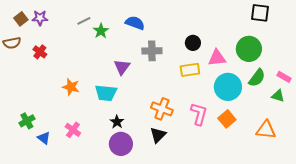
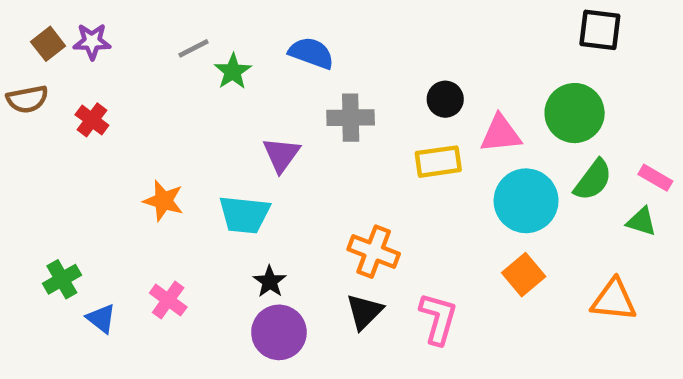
pink L-shape: (199, 114) -> (438, 319), moved

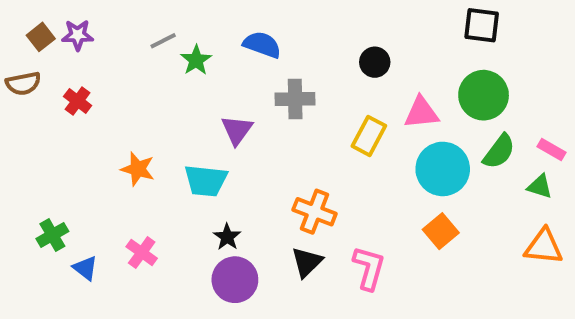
black square: (600, 30) -> (482, 25), moved
black circle: (445, 99) -> (375, 62), moved
yellow rectangle: (438, 162) -> (369, 136), turned -54
orange triangle: (614, 300) -> (544, 247), moved

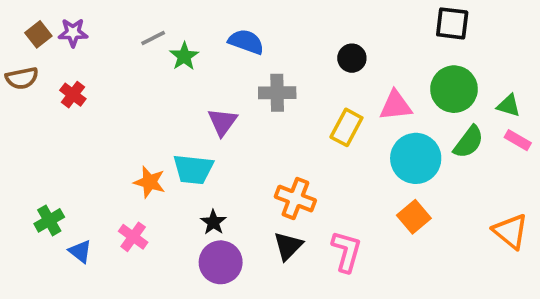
orange star: (138, 169) -> (150, 182), moved
green triangle: (540, 186) -> (509, 106), moved
orange triangle: (544, 247) -> (511, 231), turned 33

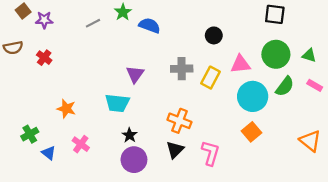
brown square: (38, 34) -> (23, 11), moved
green star: (184, 56) -> (123, 12), moved
gray cross: (277, 93) -> (182, 69), moved
green triangle: (509, 106) -> (309, 55), moved
orange star: (150, 182) -> (66, 109), moved

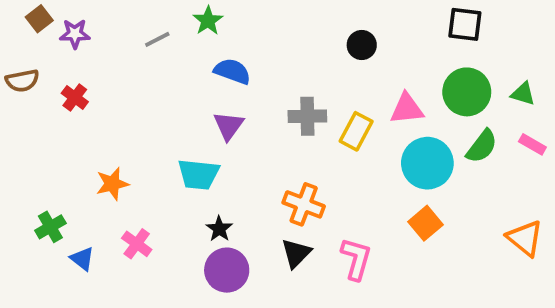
blue semicircle: (149, 25) -> (232, 71), moved
black circle: (214, 35) -> (362, 45), moved
orange star: (66, 109) -> (112, 184), turned -30

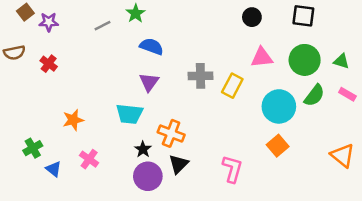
black circle: (362, 45) -> (252, 17), moved
pink triangle: (407, 109) -> (262, 57), moved
orange cross: (304, 204) -> (171, 133), moved
black triangle: (296, 253) -> (178, 164), moved

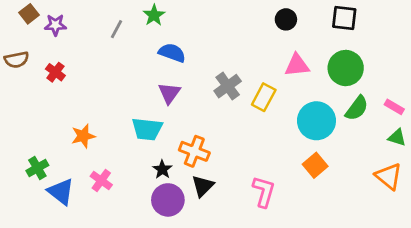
gray line: (103, 26) -> (117, 29), turned -35
green triangle: (341, 61) -> (397, 137), moved
gray cross: (200, 76) -> (228, 86), turned -35
blue triangle: (54, 169) -> (61, 192), size x1.5

